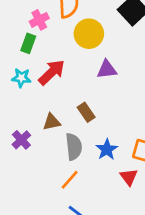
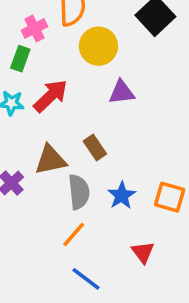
brown triangle: (52, 122) -> (50, 160), size x1.4
red triangle: (129, 177) -> (143, 252), moved

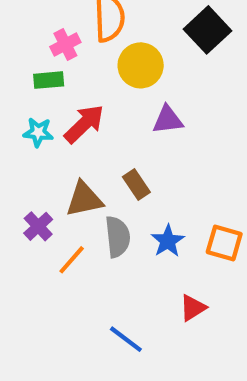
green rectangle: (20, 59) -> (49, 80), turned 65
orange line: (74, 235) -> (72, 260), moved
red triangle: (143, 252) -> (193, 308), turned 35

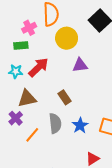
brown triangle: (84, 199) -> (27, 98), moved

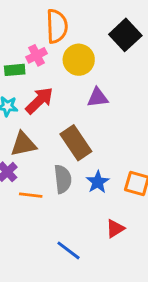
pink cross: (29, 28) -> (36, 55), moved
brown rectangle: (64, 97) -> (76, 143), size x1.6
orange line: (32, 135) -> (31, 195), turned 56

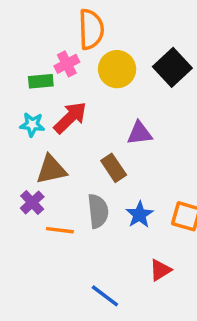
black square: (125, 35) -> (172, 67), moved
purple triangle: (98, 98) -> (140, 133), moved
brown rectangle: (76, 143) -> (114, 168), size x0.7

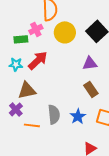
purple triangle: (140, 133) -> (90, 63), moved
brown rectangle: (114, 168) -> (91, 89), moved

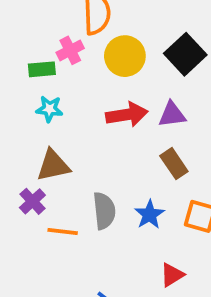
red arrow: (38, 60) -> (127, 115), moved, turned 35
cyan star: (16, 64) -> (49, 109), moved

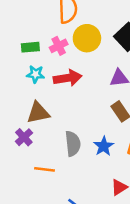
pink cross: (70, 50) -> (59, 46), moved
red arrow: (127, 115) -> (68, 78), moved
orange line: (63, 231) -> (44, 169), moved

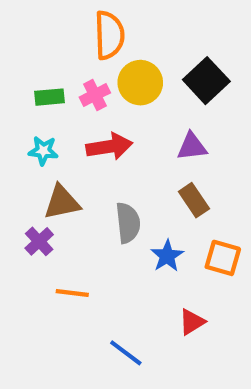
cyan star: (35, 74) -> (43, 151), moved
gray semicircle: (73, 144) -> (128, 223), moved

